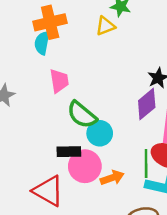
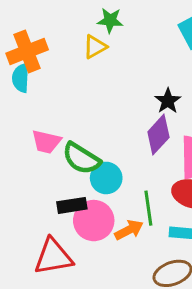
pink trapezoid: (59, 81) -> (46, 142), moved, turned 120
green line: (146, 164) -> (148, 208), moved
red triangle: (48, 191) -> (53, 257), turned -32

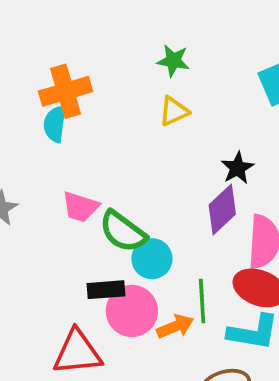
yellow triangle: (95, 47) -> (174, 111), moved

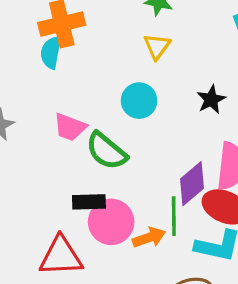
yellow triangle: (174, 111) -> (157, 46), turned -32
purple diamond: (222, 209) -> (192, 184), moved
cyan circle: (152, 259) -> (139, 101), moved

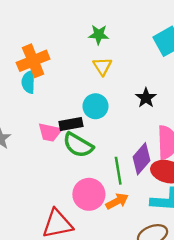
black rectangle: (89, 202) -> (71, 124), moved
green line: (174, 216) -> (118, 171), moved

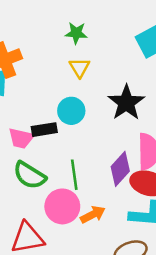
black star: (146, 98) -> (126, 103), size x1.6
green semicircle: (78, 145) -> (30, 175), moved
green line: (118, 171) -> (74, 175), moved

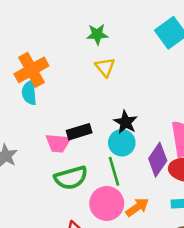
black star: (126, 103) -> (126, 122), moved, size x0.7
cyan circle: (71, 111) -> (122, 143), moved
green semicircle: (30, 175) -> (71, 178), turned -40

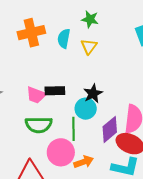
cyan semicircle: (29, 93) -> (64, 39), moved

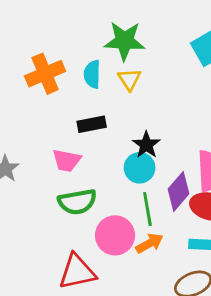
green star: (90, 19) -> (124, 41), size x1.6
black rectangle: (55, 91) -> (92, 124), moved
green line: (73, 129) -> (147, 209), moved

